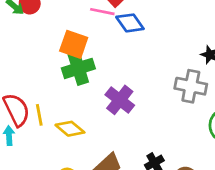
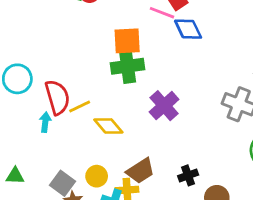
orange square: (74, 44) -> (127, 41), turned -32
yellow line: (39, 115) -> (80, 107), turned 65

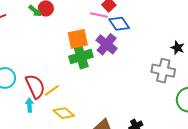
purple cross: (164, 106) -> (107, 44), moved
yellow diamond: (108, 126) -> (64, 113), moved

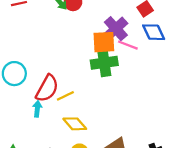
pink line: (99, 15) -> (128, 45), moved
purple cross: (107, 44) -> (116, 29), moved
red semicircle: (35, 86) -> (47, 88), turned 45

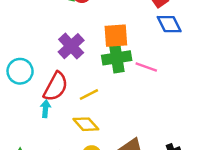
purple cross: (116, 29) -> (71, 46), moved
pink line: (128, 45) -> (146, 67), moved
yellow line: (65, 96) -> (89, 95), moved

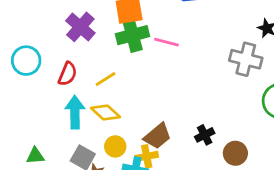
red semicircle: (56, 87) -> (68, 74), size x0.7
cyan arrow: (45, 109) -> (75, 112), moved, size x1.6

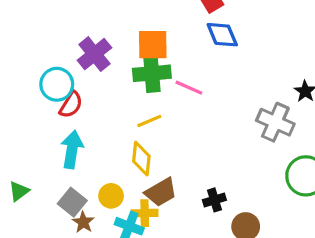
cyan circle: (26, 61) -> (57, 84), moved
yellow line: (106, 79) -> (149, 121), moved
yellow diamond: (105, 112) -> (141, 159), moved, turned 44
green triangle: (35, 156) -> (19, 191), turned -42

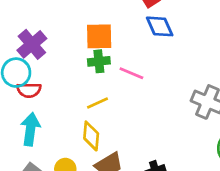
purple cross: (94, 54) -> (32, 44), moved
green cross: (152, 73) -> (99, 61), size x0.7
red semicircle: (71, 105) -> (29, 90), turned 60

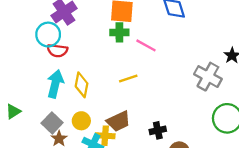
yellow line: (98, 103) -> (128, 78), moved
yellow diamond: (91, 136) -> (82, 85), moved

